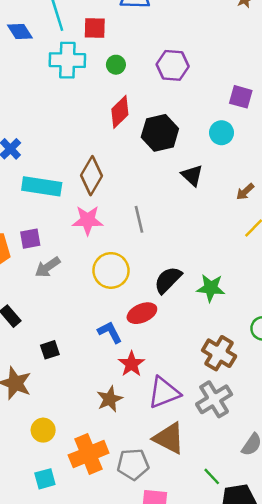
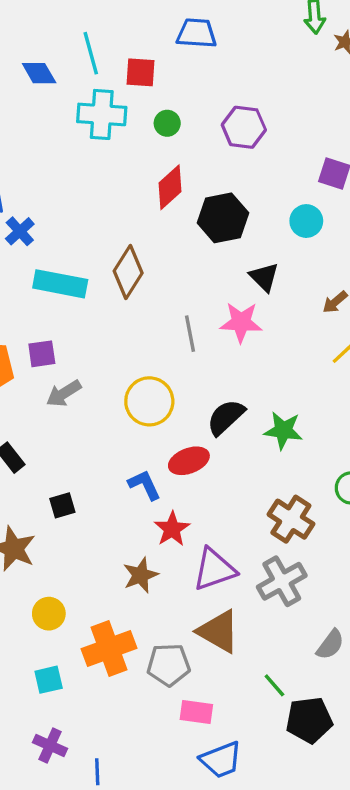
pink star: (88, 220) -> (241, 322), moved

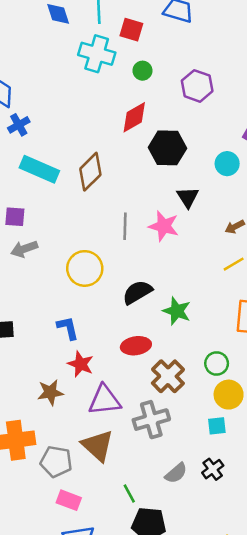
red ellipse: (189, 461) -> (136, 346), moved
red star: (172, 529) -> (81, 364), turned -30

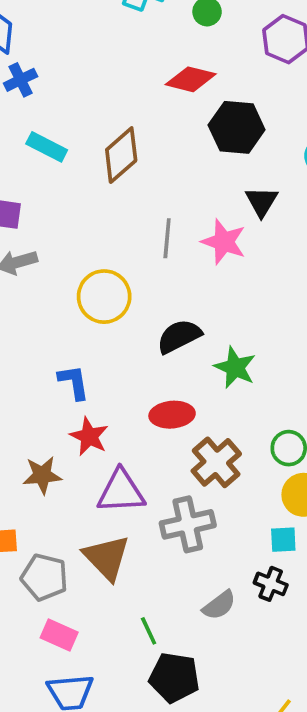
red diamond: (134, 117) -> (191, 79), turned 40
cyan rectangle: (39, 169) -> (47, 147), size x0.7
black cross: (213, 469) -> (271, 584), moved, turned -35

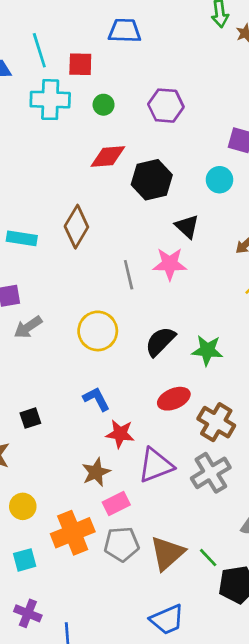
brown triangle: (107, 558) -> (167, 553), moved, turned 51
pink rectangle: (59, 635) -> (116, 503), moved, turned -32

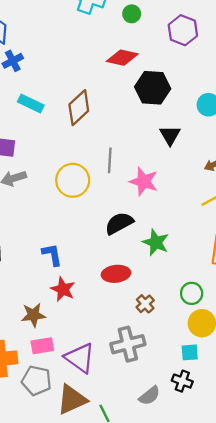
pink star: (170, 264) -> (144, 181), moved
yellow circle: (98, 331) -> (73, 180), moved
brown cross: (216, 422) -> (145, 304), size x0.6
purple triangle: (156, 465) -> (80, 358), moved, turned 40

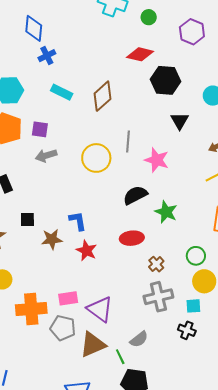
brown star: (33, 315) -> (52, 239), moved
gray cross: (128, 344) -> (158, 297), moved
gray semicircle: (149, 396) -> (139, 339), moved

